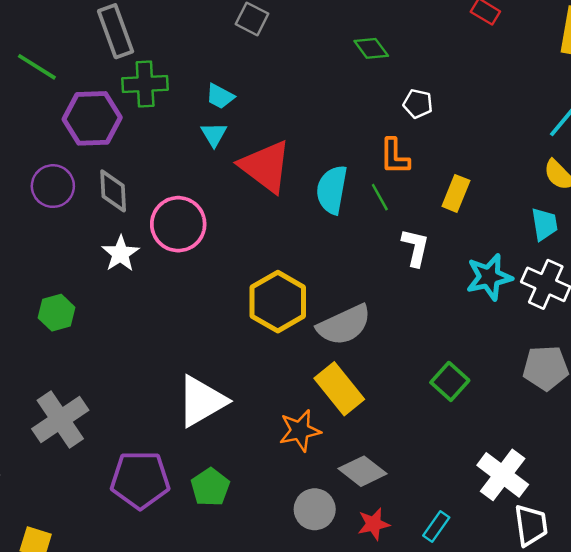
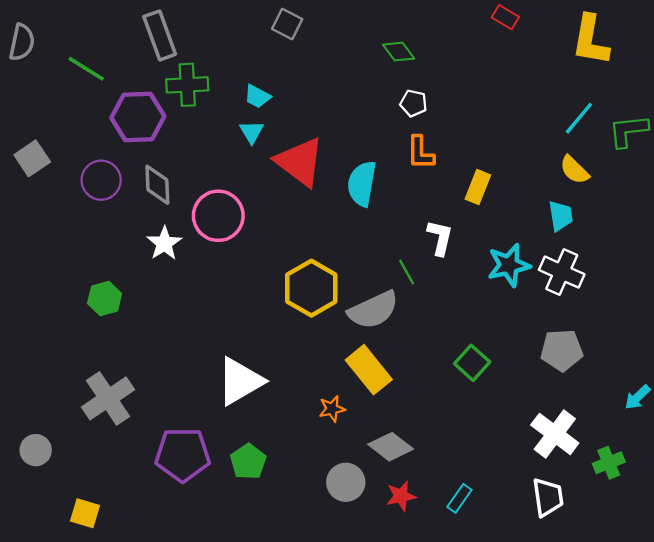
white pentagon: (418, 104) -> (414, 103), moved
green line: (380, 197) -> (407, 272), moved
orange star: (300, 431) -> (332, 409), size x0.7
white cross: (503, 475) -> (555, 434), moved

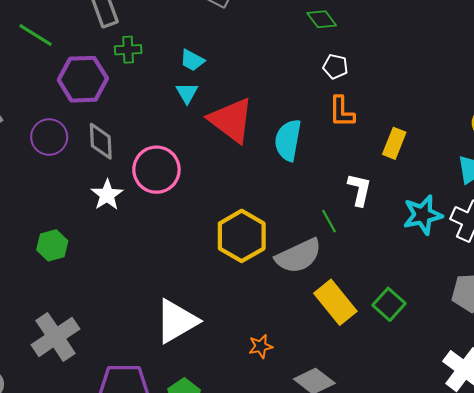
green cross: (187, 85) -> (128, 50), size x0.7
yellow rectangle: (369, 370) -> (335, 302), moved

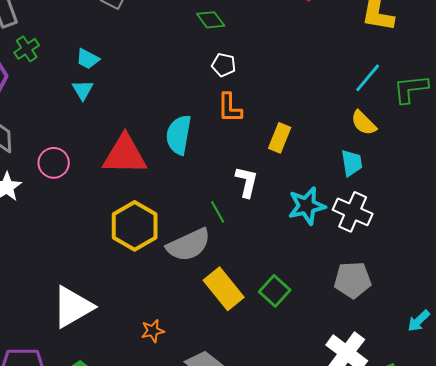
green cross: (128, 50) -> (27, 49), turned -30
red triangle: (231, 120) -> (125, 155), moved, turned -36
pink circle: (156, 170) -> (54, 163), size x0.7

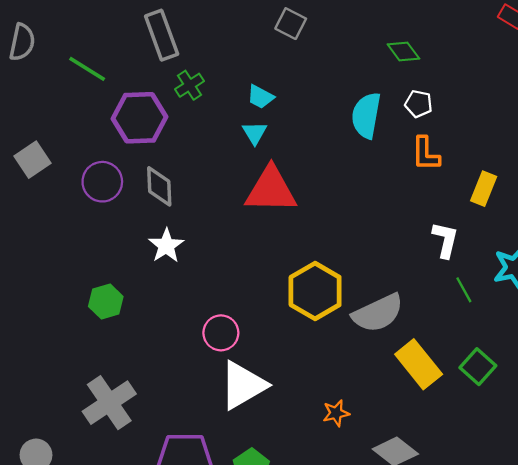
cyan semicircle: (179, 135) -> (366, 115), moved
red triangle: (125, 155) -> (271, 190), moved
pink circle: (54, 163) -> (221, 333), moved
green line: (218, 212) -> (464, 290), moved

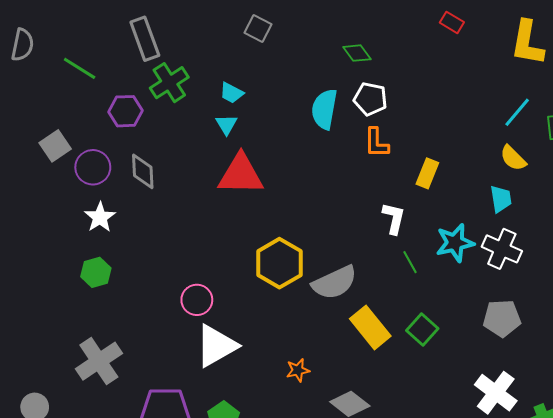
green cross: (189, 85) -> (169, 83), size x1.5
white pentagon: (419, 104) -> (370, 99), size x1.4
purple hexagon: (139, 118) -> (125, 111), size x0.7
gray square: (33, 160) -> (55, 146), moved
white star: (166, 246) -> (100, 217), moved

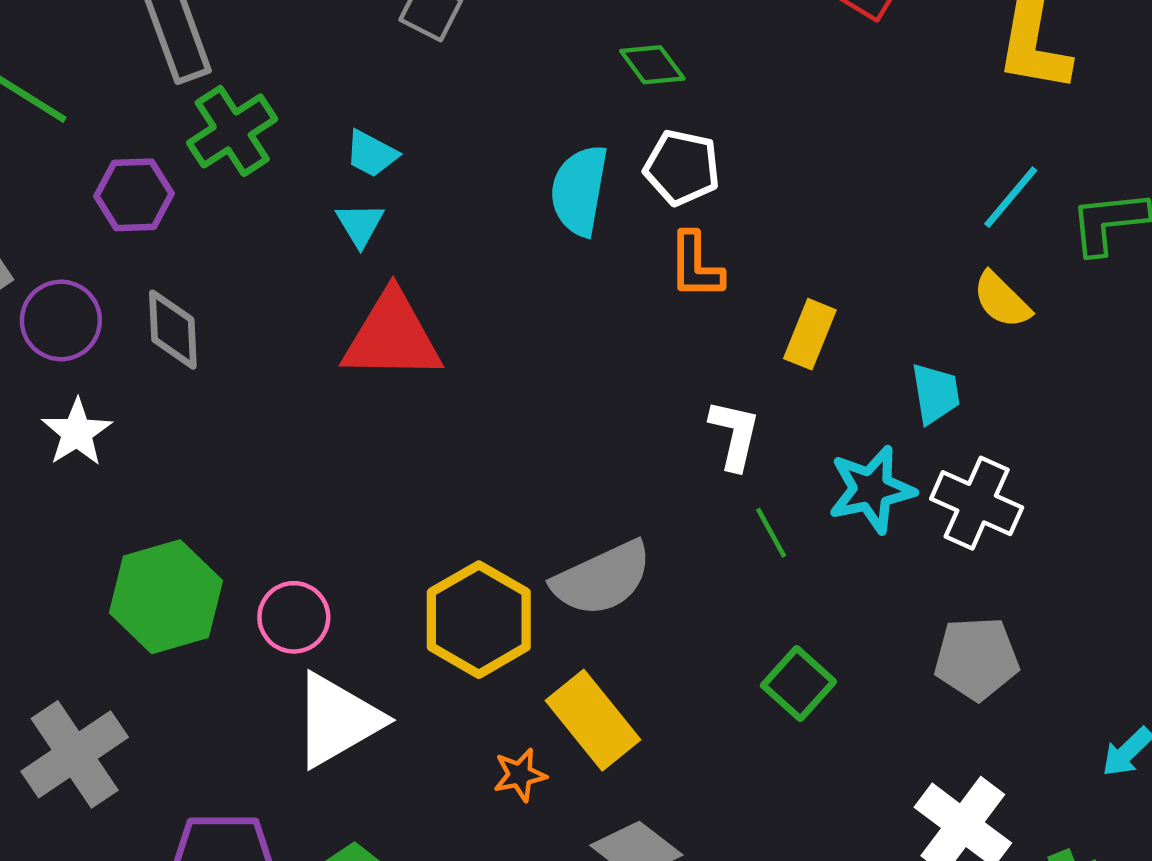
cyan trapezoid: (501, 199) -> (935, 394), moved
yellow hexagon: (279, 263) -> (479, 620), moved
green hexagon: (96, 272) -> (166, 597), moved, size x1.6
yellow rectangle: (370, 327) -> (593, 720), moved

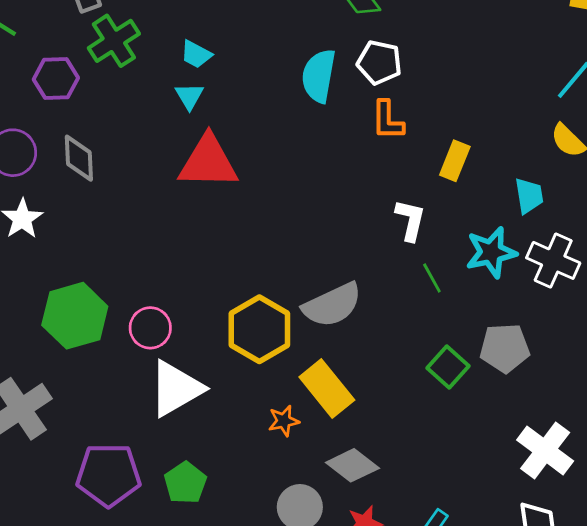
gray pentagon: (977, 658) -> (505, 348), moved

